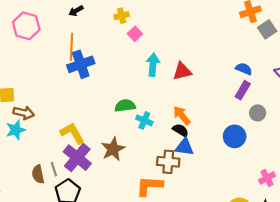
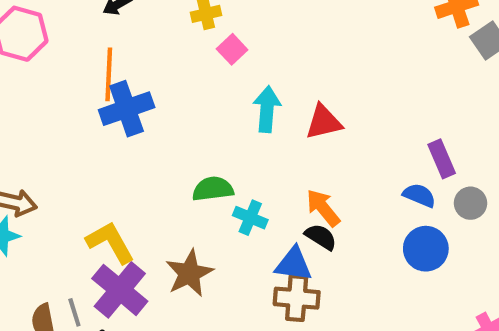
blue semicircle: (244, 69) -> (419, 195), moved
purple rectangle: (243, 90) -> (442, 159), turned -54
blue triangle: (184, 147) -> (293, 264), moved

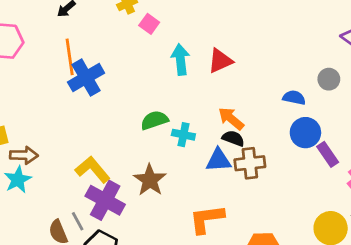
purple rectangle: (442, 159) -> (328, 154), moved
gray circle: (470, 203) -> (329, 79), moved
brown cross: (297, 298) -> (250, 163), moved

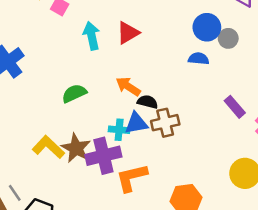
orange arrow: (231, 119) -> (128, 86), moved
blue circle: (305, 133) -> (207, 27), moved
cyan cross: (183, 135) -> (119, 130), moved
yellow L-shape: (93, 170) -> (48, 147), moved
purple cross: (105, 200) -> (103, 156), moved, turned -36

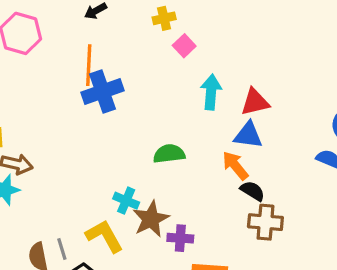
blue triangle: (136, 123) -> (248, 135), moved
cyan cross: (119, 130) -> (126, 201), moved
yellow L-shape: (48, 147) -> (104, 236), moved
purple cross: (103, 156) -> (180, 238), size x0.6

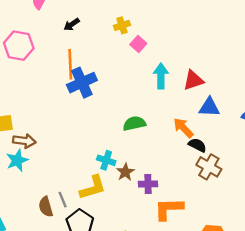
blue triangle: (248, 135) -> (209, 107), moved
brown star: (151, 219) -> (125, 172), size x0.7
brown cross: (265, 222) -> (209, 167), turned 30
yellow L-shape: (104, 236) -> (93, 188), turned 108

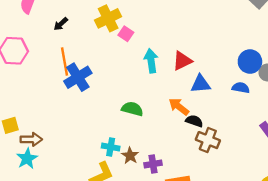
yellow cross: (122, 25) -> (108, 18), size x1.6
green semicircle: (134, 123) -> (132, 109), turned 35

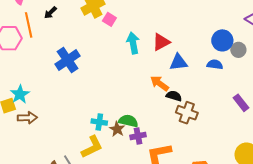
orange line: (65, 61) -> (29, 25), moved
green semicircle: (132, 109) -> (128, 121), moved
cyan star: (27, 159) -> (20, 94), moved

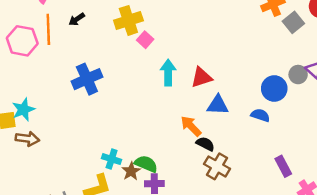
gray circle: (238, 50) -> (298, 75), moved

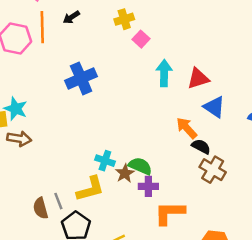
yellow cross: (128, 20) -> (124, 19), size x0.7
blue triangle: (218, 105) -> (214, 107), turned 30
cyan star: (23, 110) -> (16, 109), turned -30

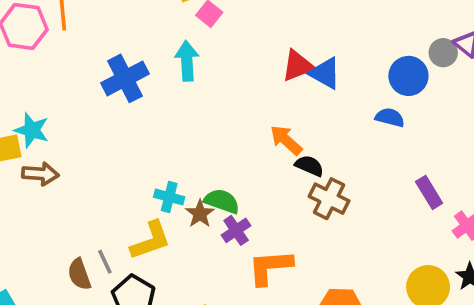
cyan arrow: (164, 73) -> (187, 61), moved
blue triangle: (214, 107) -> (325, 73), moved
purple cross: (148, 186) -> (236, 230), turned -30

